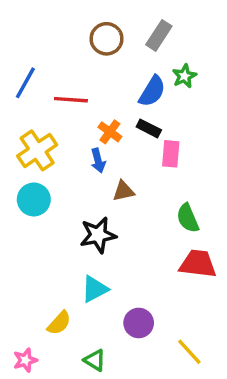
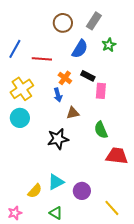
blue semicircle: (152, 91) -> (80, 49), moved
green semicircle: (188, 218) -> (101, 130), moved
cyan triangle: (95, 289) -> (56, 182), moved

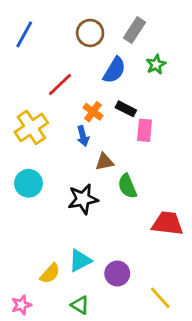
blue line: (15, 49) -> (24, 34), moved
red line: (42, 59) -> (60, 84), turned -48
cyan circle: (20, 118) -> (29, 183), moved
green semicircle: (101, 130) -> (127, 186), moved

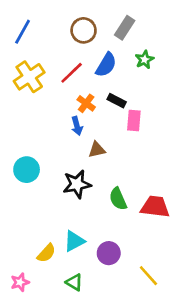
red line: (60, 84) -> (72, 73), moved
yellow cross: (31, 127) -> (29, 77), moved
green semicircle: (127, 186) -> (118, 199), moved

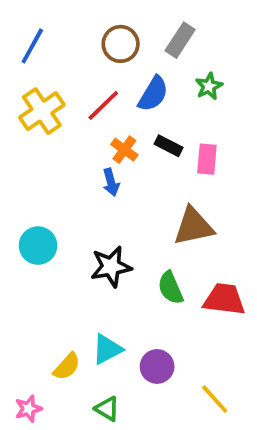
pink rectangle: (134, 121) -> (207, 159), moved
brown triangle: (97, 150) -> (194, 226), moved, size x1.6

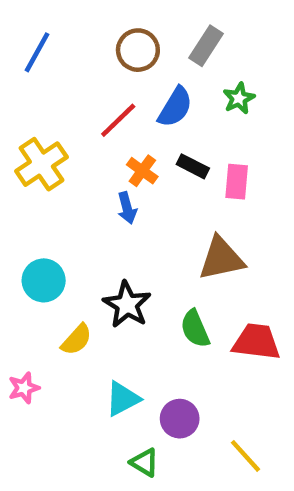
yellow cross: (42, 111) -> (41, 164), moved
black star: (111, 267) -> (127, 305), turned -30
yellow semicircle: (67, 366) -> (77, 340), moved
pink star: (28, 409) -> (24, 388), moved
green triangle: (107, 409) -> (145, 462), moved

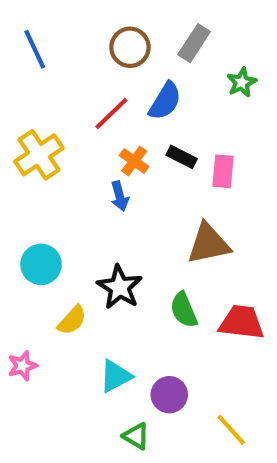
blue line: (37, 52) -> (35, 49), turned -54
green star: (239, 98) -> (242, 82), moved

